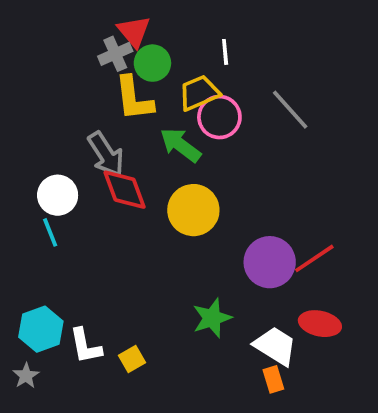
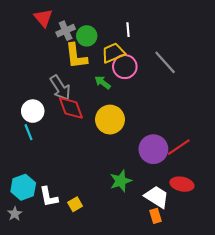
red triangle: (134, 31) -> (43, 18), moved
green arrow: (180, 145) -> (103, 82), size x0.7

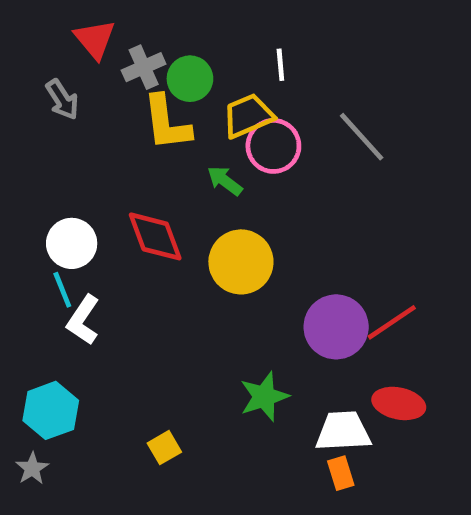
gray arrow: (60, 88) -> (62, 100), moved, size x0.7
white L-shape: (49, 197) -> (83, 320), moved, turned 45
white trapezoid: (157, 197) -> (343, 431), turned -35

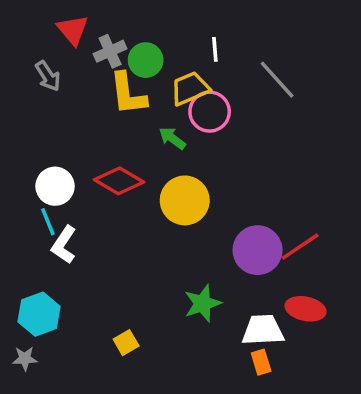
gray line: (362, 137) -> (277, 80), moved
red diamond: (155, 236) -> (119, 181), turned -39
gray star: (32, 468) -> (25, 359), turned 30

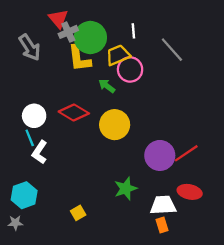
red triangle: (73, 30) -> (58, 19), moved
green circle: (146, 60) -> (90, 37), size x1.5
gray arrow: (48, 76) -> (30, 47), size x1.4

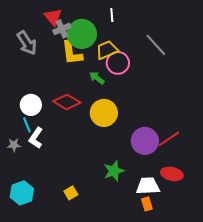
white line: (133, 31) -> (112, 15), moved
cyan hexagon: (24, 195) -> (22, 193), moved
gray star: (15, 223) -> (14, 145), moved

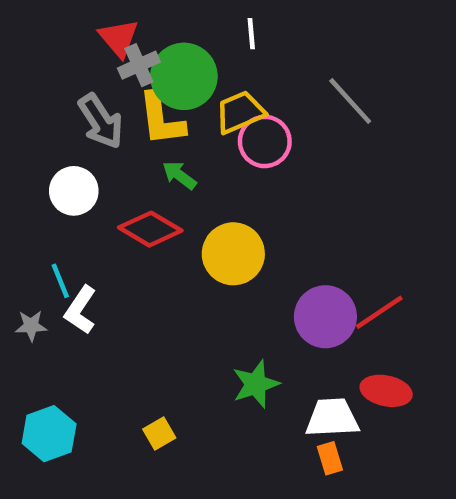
gray arrow: (27, 43) -> (101, 121), moved
green arrow: (97, 78) -> (179, 175), moved
white circle: (31, 105) -> (74, 191), moved

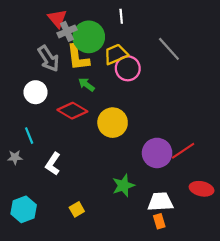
white L-shape: (81, 310) -> (53, 164), moved
red ellipse: (386, 391) -> (202, 189), moved

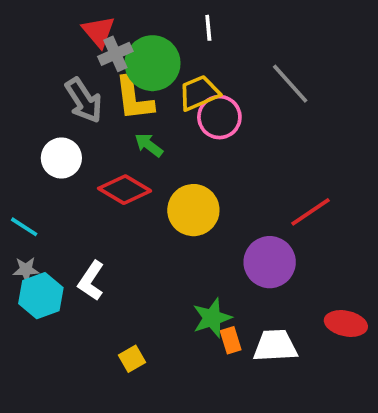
cyan line: (29, 136) -> (24, 227), moved, turned -35
red line: (183, 151) -> (311, 212), moved
cyan hexagon: (24, 209) -> (41, 296), moved
orange rectangle: (159, 221) -> (231, 340), moved

